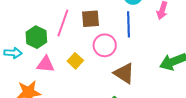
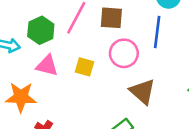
yellow square: (75, 61) -> (85, 67), turned -35

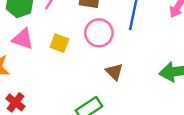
brown triangle: (142, 92) -> (114, 72), size x0.7

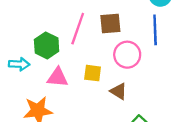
brown triangle: (114, 72) -> (119, 91), moved

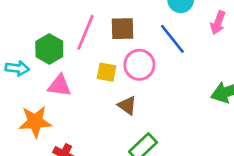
blue line: (155, 30) -> (172, 39), turned -40
yellow square: (93, 73) -> (107, 72), moved

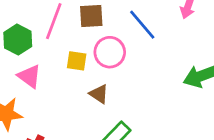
pink triangle: (60, 86) -> (29, 76), turned 30

